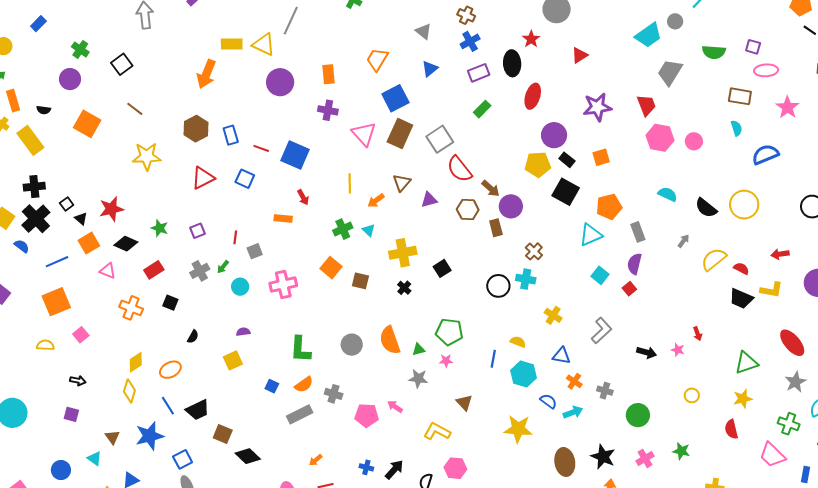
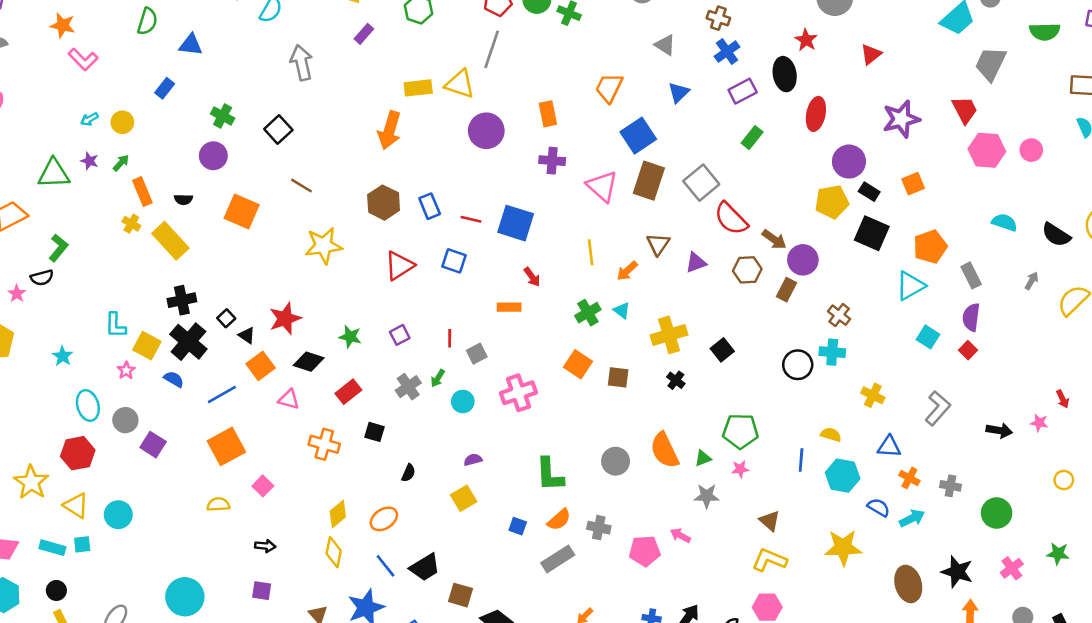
brown rectangle: (496, 228) -> (786, 290), turned 48
yellow L-shape: (437, 431) -> (769, 560), moved

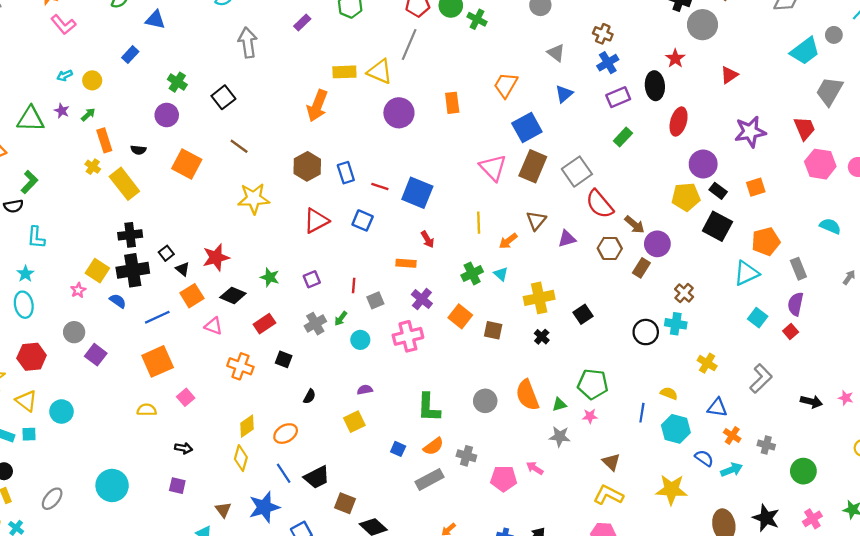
purple cross: (552, 161) -> (422, 299), moved, turned 30
cyan L-shape: (116, 325) -> (36, 237), moved
black cross: (188, 342) -> (133, 270), turned 36
cyan ellipse: (88, 405) -> (24, 305), moved

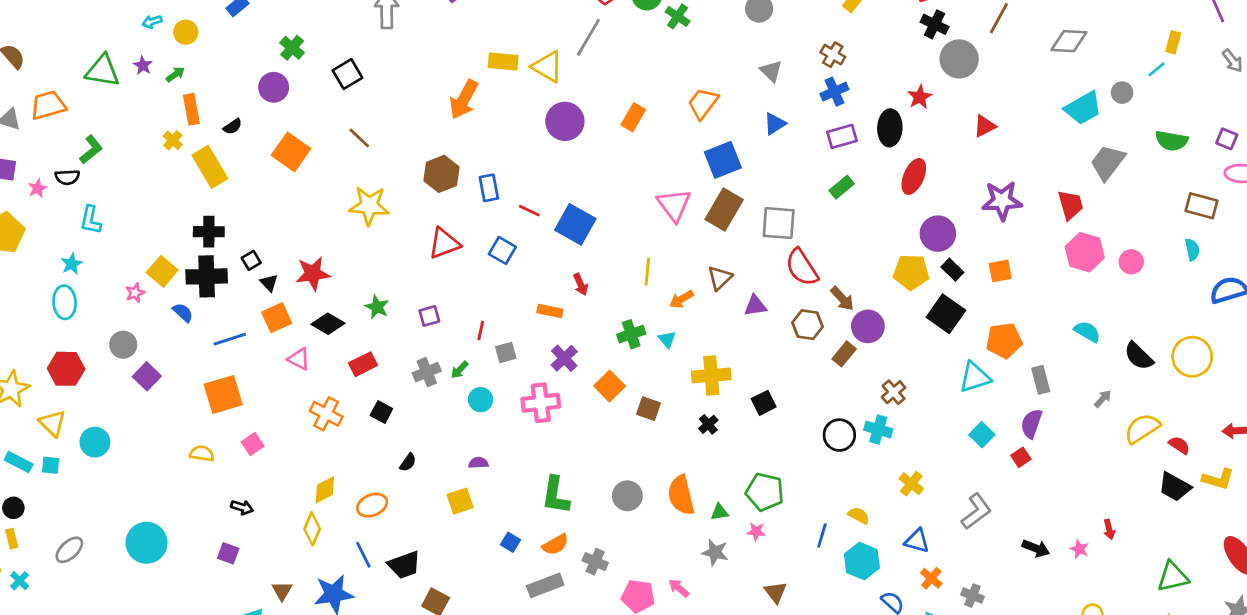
orange rectangle: (452, 103) -> (633, 117), turned 30
black semicircle: (138, 150) -> (233, 126), turned -48
gray square: (577, 172) -> (779, 223), turned 32

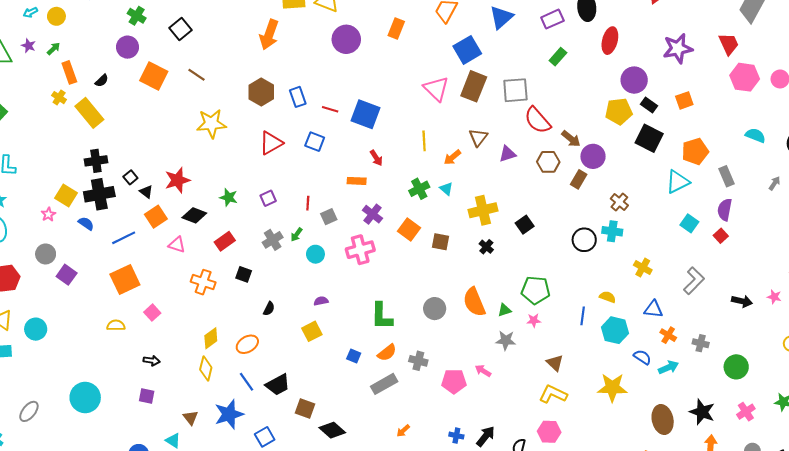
blue triangle: (775, 124) -> (501, 17), size x1.4
orange square: (291, 152) -> (154, 76), moved

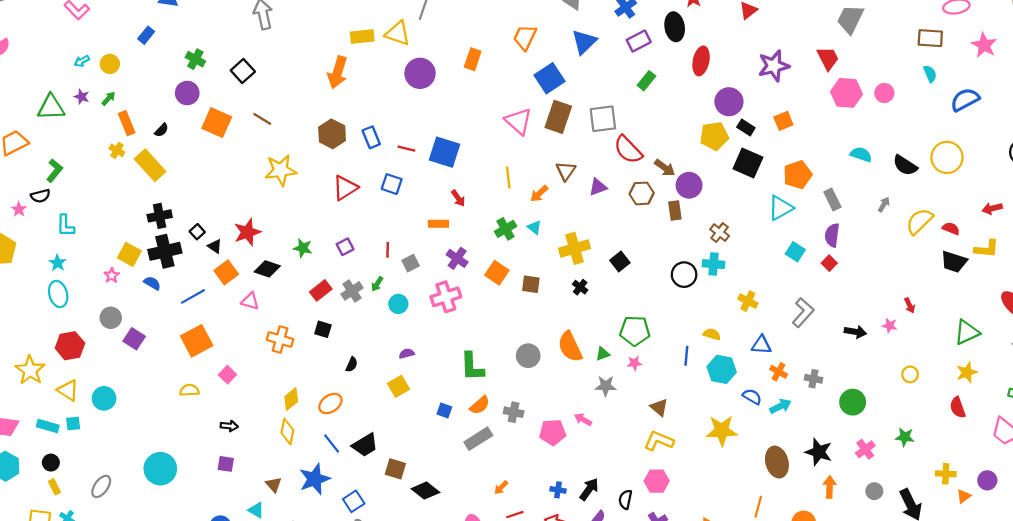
brown rectangle: (579, 179) -> (675, 211), turned -36
red rectangle: (225, 241) -> (321, 290), moved

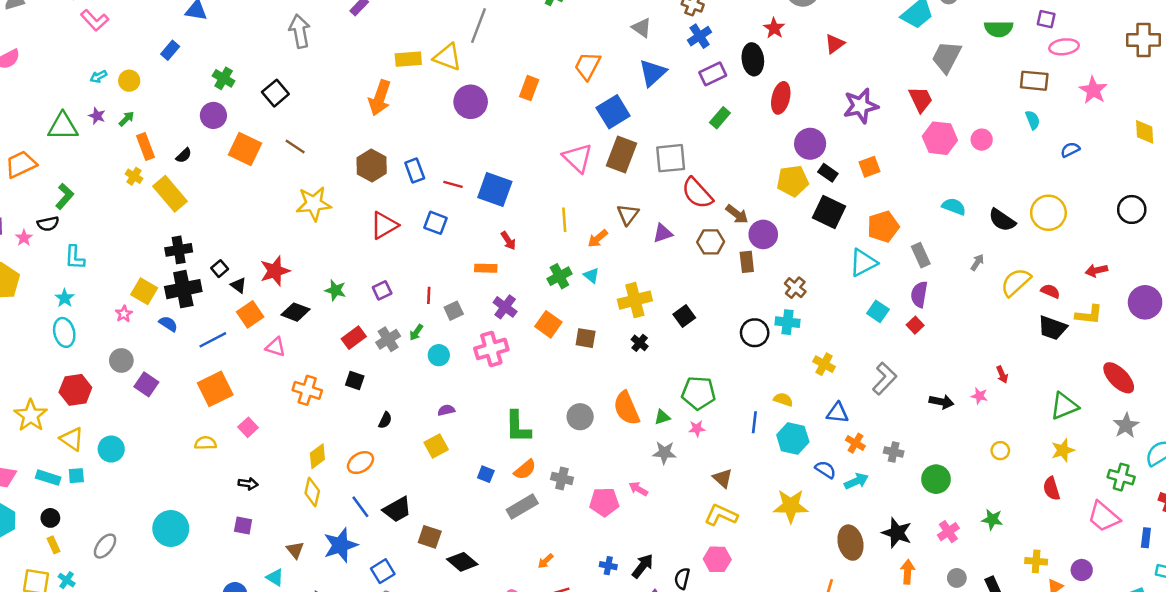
blue semicircle: (965, 100) -> (1070, 150), size x0.6

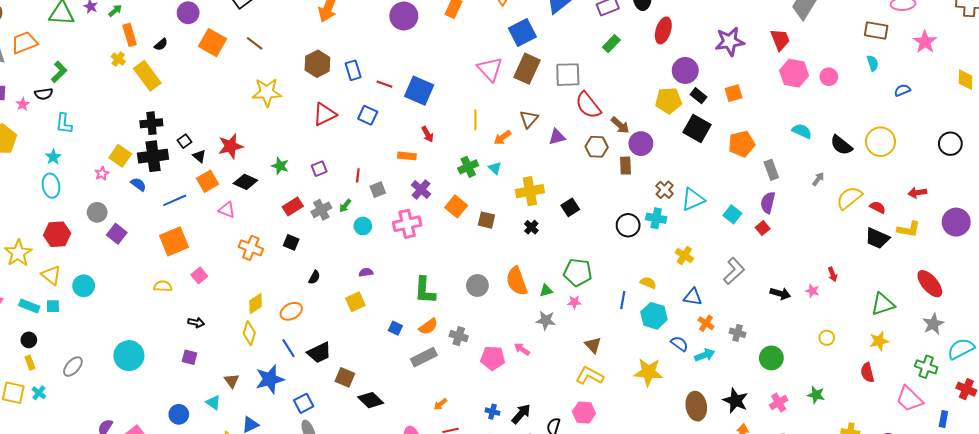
cyan triangle: (863, 263) -> (693, 199), moved

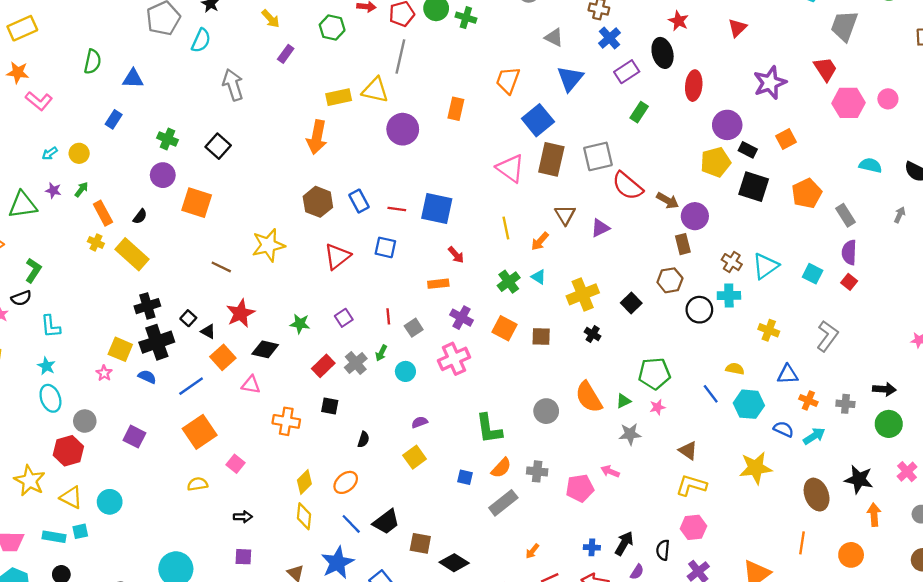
brown line: (255, 43) -> (221, 267), moved
brown hexagon: (597, 147) -> (670, 280), moved
gray circle: (97, 212) -> (85, 421), moved
black arrow: (780, 294) -> (884, 389), moved
blue line: (623, 300) -> (711, 394), turned -36

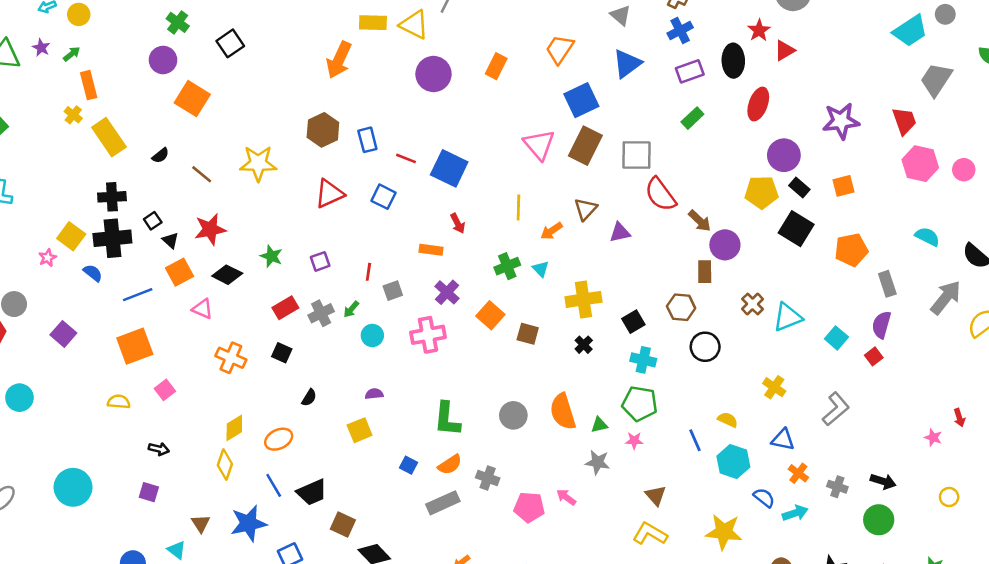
red triangle: (737, 28) -> (785, 51), moved
gray arrow: (900, 215) -> (946, 298), size x2.0
black semicircle: (140, 216) -> (161, 155), moved
cyan cross: (729, 295) -> (643, 360), moved

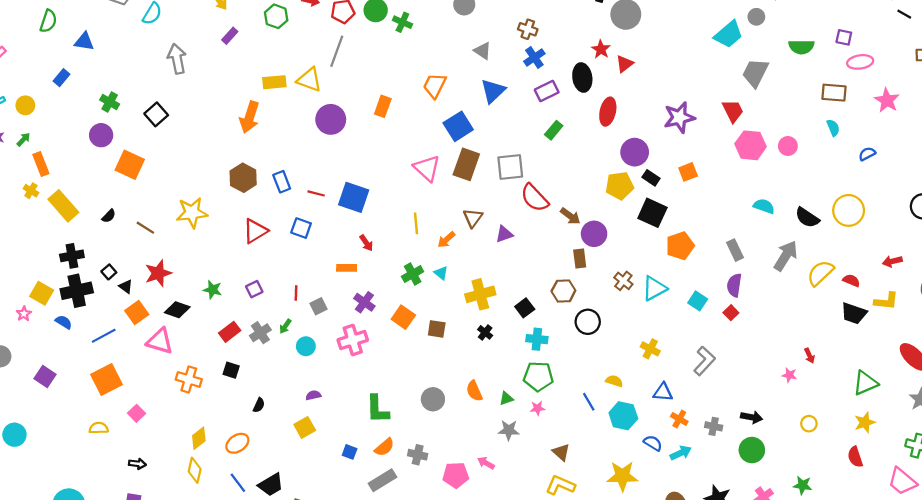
orange pentagon: (851, 250) -> (680, 246), moved
pink triangle: (202, 309) -> (160, 341), size x1.5
orange semicircle: (563, 412) -> (474, 391), size x0.7

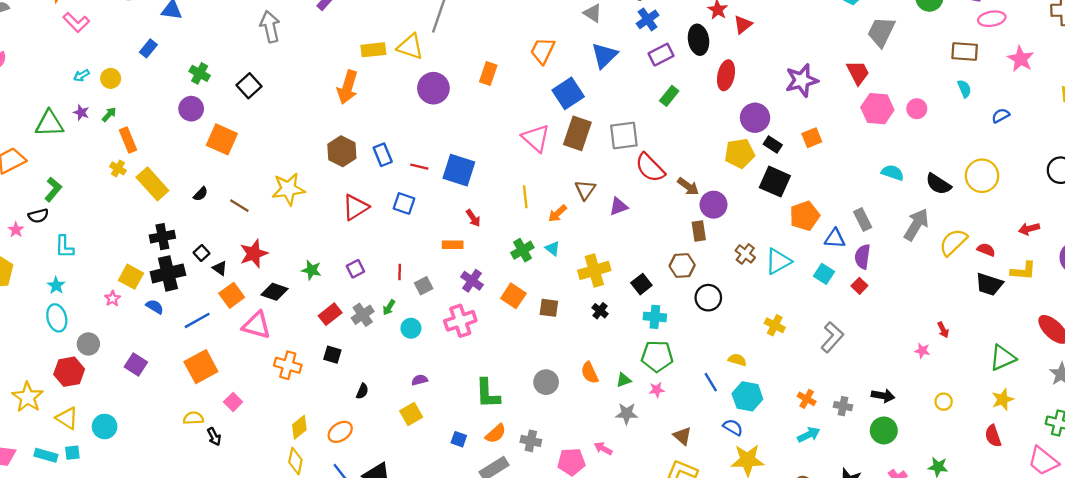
blue triangle: (663, 392) -> (835, 238), moved
blue semicircle: (653, 443) -> (733, 427), moved
black arrow: (137, 464) -> (214, 437), moved, turned 56

